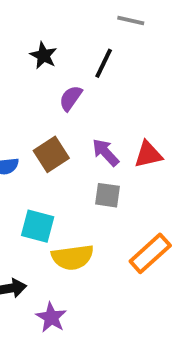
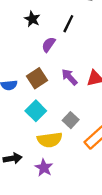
gray square: (108, 195) -> (71, 120), moved, turned 35
cyan square: (38, 226) -> (36, 111), moved, turned 30
purple star: (51, 317) -> (44, 168), moved

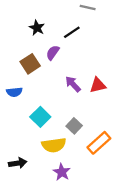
black line: (68, 24) -> (72, 32), turned 30
brown square: (37, 78) -> (30, 64), moved
purple star: (44, 168) -> (62, 172), moved

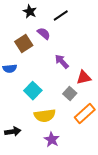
purple semicircle: (53, 53) -> (44, 34), turned 96
red triangle: (98, 85) -> (84, 78), moved
gray square: (74, 126) -> (70, 94), moved

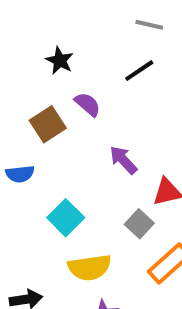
black line: (61, 16) -> (139, 71), moved

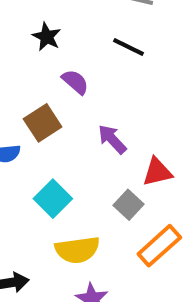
black line: (139, 71) -> (129, 47), turned 60
brown square: (48, 124) -> (43, 123), moved

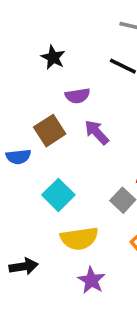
purple semicircle: (75, 82) -> (78, 96), turned 130
purple arrow: (112, 139) -> (97, 132), moved

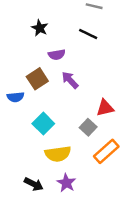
black arrow: (24, 266) -> (34, 184), moved, turned 36

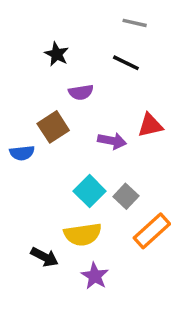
purple arrow: (70, 80) -> (112, 141), moved, turned 144
red triangle: (105, 108) -> (150, 125), moved
cyan square: (43, 124) -> (90, 191), moved
black arrow: (34, 184) -> (45, 257), moved

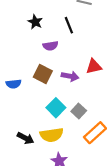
black line: (126, 63) -> (69, 25), moved, turned 42
brown square: (53, 127) -> (43, 74), moved, turned -30
black arrow: (45, 257) -> (25, 138), moved

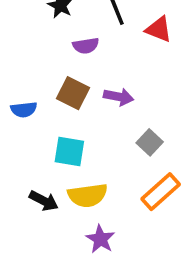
red triangle: (94, 66) -> (159, 29), moved, turned 35
cyan square: (56, 108) -> (69, 152), moved, turned -36
gray square: (79, 111) -> (150, 142), moved

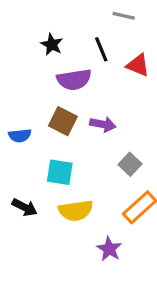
purple semicircle: (86, 46) -> (74, 80), size x1.5
black arrow: (44, 201) -> (25, 207), moved
purple star: (100, 239) -> (109, 249), moved

